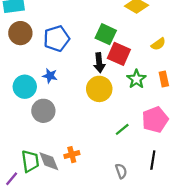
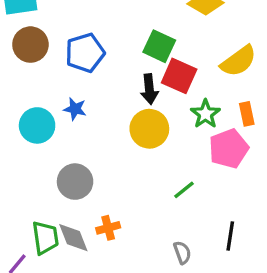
yellow semicircle: (158, 44) -> (238, 61), size x1.6
gray circle: (43, 111) -> (75, 182), moved
pink pentagon: (155, 120) -> (229, 149), moved

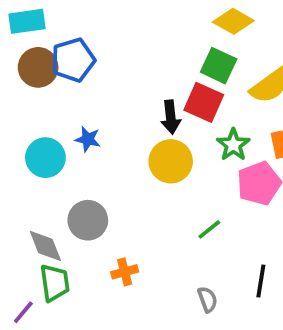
green square: (159, 46) -> (219, 66), moved
blue pentagon: (85, 53) -> (73, 60), moved
gray diamond: (73, 238) -> (45, 246), moved

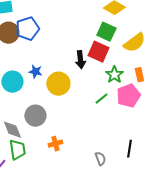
yellow circle: (171, 161) -> (58, 84), moved
green line: (209, 229) -> (101, 99), moved

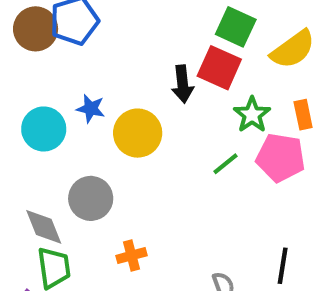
pink pentagon: (128, 96) -> (281, 158), turned 30

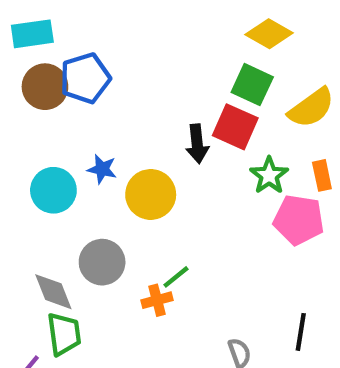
green line: (225, 164) -> (176, 277), moved
orange cross: (132, 256) -> (157, 300), moved

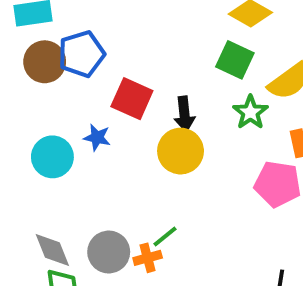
red square: (235, 127) -> (132, 99), moved
green star: (269, 175) -> (250, 112), moved
yellow circle: (151, 194) -> (181, 151), moved
gray circle: (102, 262) -> (109, 252), moved

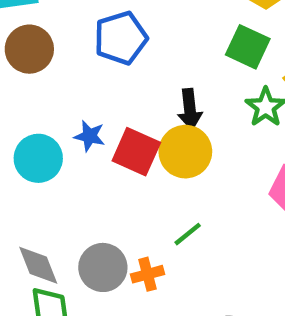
blue pentagon: (82, 54) -> (121, 38), moved
red square: (132, 99) -> (136, 152), moved
green line: (165, 236) -> (188, 234), moved

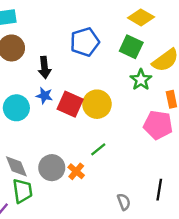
blue pentagon: (121, 38) -> (85, 42), moved
black arrow: (190, 109) -> (44, 68), moved
orange cross: (147, 274) -> (76, 171), turned -35

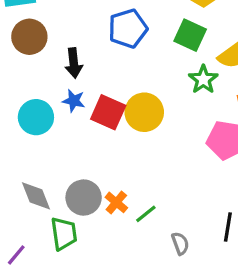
green line: (98, 149) -> (146, 214), moved
green trapezoid: (22, 191) -> (64, 234), moved

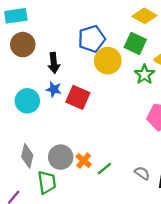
yellow circle: (144, 112) -> (108, 61), moved
gray diamond: (36, 196) -> (27, 156), turned 35
gray semicircle: (180, 243) -> (142, 173), moved, turned -35

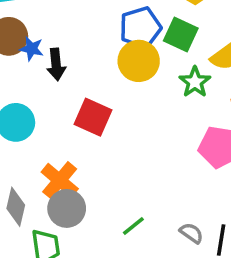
blue pentagon: (92, 39) -> (140, 28), moved
blue star: (54, 89) -> (32, 49), moved
orange cross: (84, 161) -> (60, 180), moved, size x1.5

